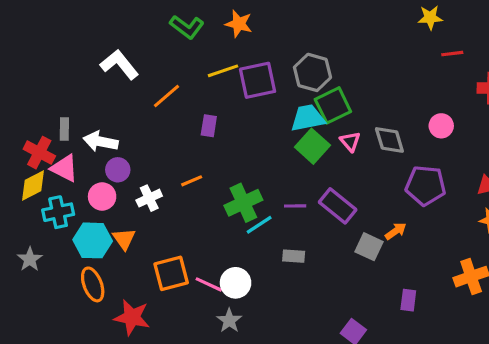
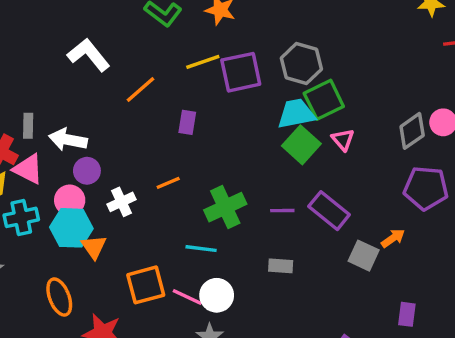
gray diamond: (389, 140) -> (412, 131), moved, turned 72
cyan line: (259, 225) -> (201, 249), moved, turned 40
cyan hexagon: (93, 240) -> (71, 228), moved

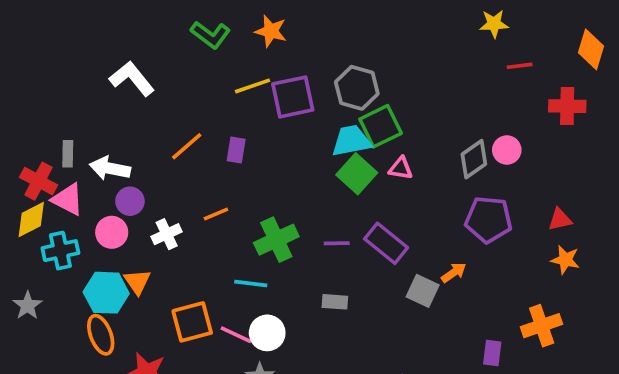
orange line: (141, 89) -> (187, 146), moved
pink triangle: (343, 140) -> (401, 168), turned -40
cyan hexagon: (71, 228) -> (106, 293), moved
purple rectangle: (407, 314) -> (492, 353), moved

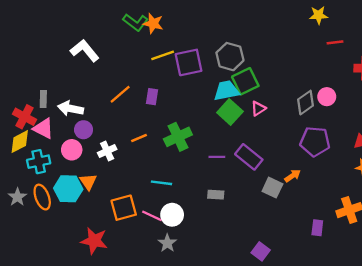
orange star: (271, 31) -> (153, 23), moved
pink triangle: (401, 168) -> (258, 108), turned -42
green cross: (276, 240) -> (178, 137), moved
orange ellipse: (101, 335) -> (42, 197), moved

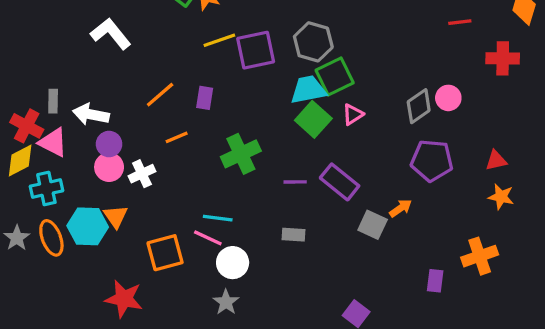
orange line: (139, 138) -> (177, 137), moved
pink circle: (72, 150) -> (109, 167), moved
pink line: (152, 216) -> (208, 238), moved

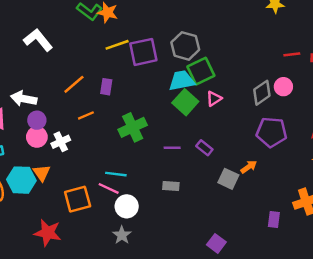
red line: (460, 22) -> (292, 54), moved
purple rectangle: (340, 182) -> (204, 148), size x0.6

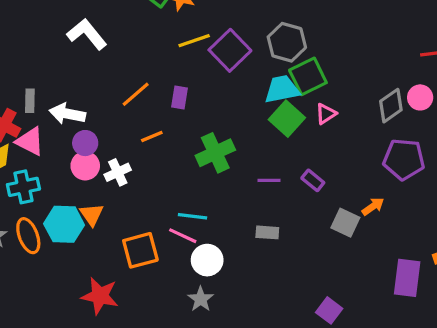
purple square: (143, 52) -> (230, 50), turned -32
purple rectangle: (274, 220) -> (407, 278), size x1.6

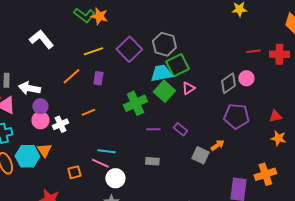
yellow line: (194, 41) -> (93, 51), moved
orange line: (152, 137) -> (88, 112), moved
green cross: (215, 153) -> (135, 103), moved
orange square: (140, 250) -> (74, 172), size x0.6

